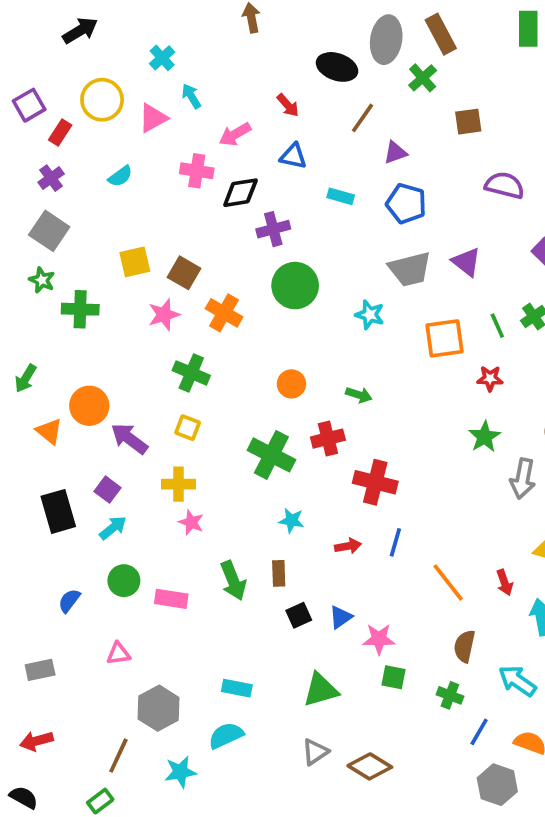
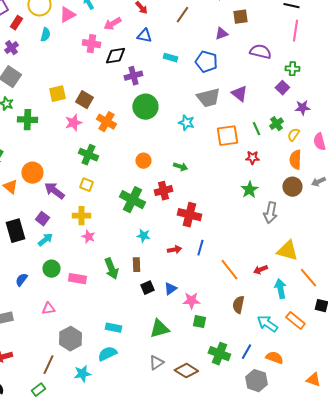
purple triangle: (395, 153) -> (221, 34), moved
cyan semicircle: (120, 176) -> (45, 35), moved, turned -40
red arrow: (505, 582) -> (260, 270), turned 88
green cross: (450, 695) -> (219, 354), moved, size x1.5

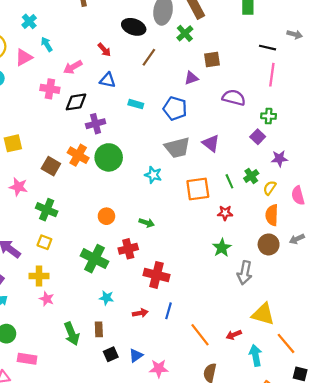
brown square: (84, 100) -> (51, 166), moved
orange cross: (106, 122) -> (78, 155), moved
pink star: (73, 123) -> (18, 187), moved, turned 30
pink rectangle: (77, 279) -> (27, 359), moved

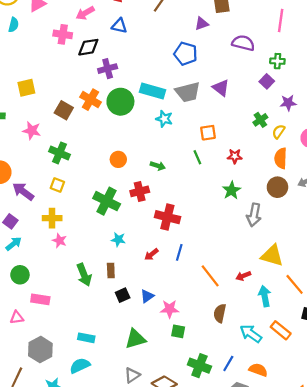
cyan rectangle: (136, 104) -> (152, 91), moved, size x1.6
green line: (229, 181) -> (197, 157), moved
orange square: (198, 189) -> (208, 133), size x0.7
red arrow: (140, 313) -> (151, 254), turned 152

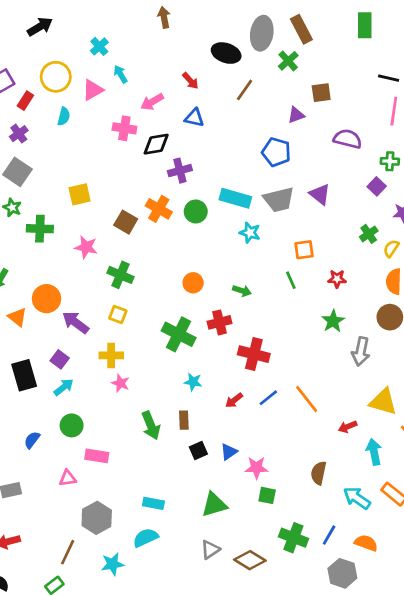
green circle: (120, 102) -> (196, 211), size x0.7
blue line: (179, 252) -> (268, 398), turned 35
orange line: (210, 276) -> (307, 399), moved

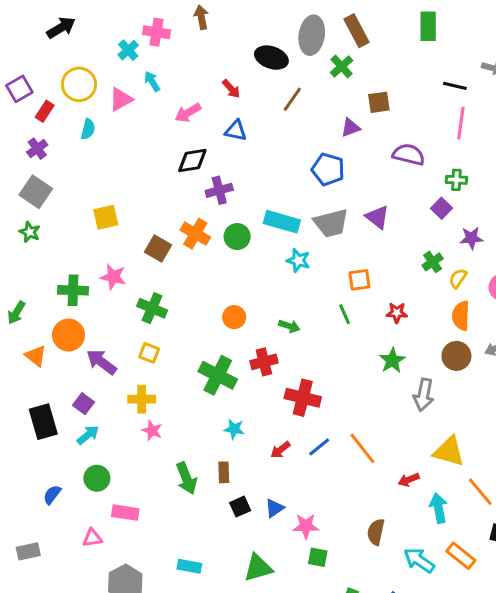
pink cross: (124, 128) -> (157, 32), moved
green cross: (40, 229) -> (73, 290), moved

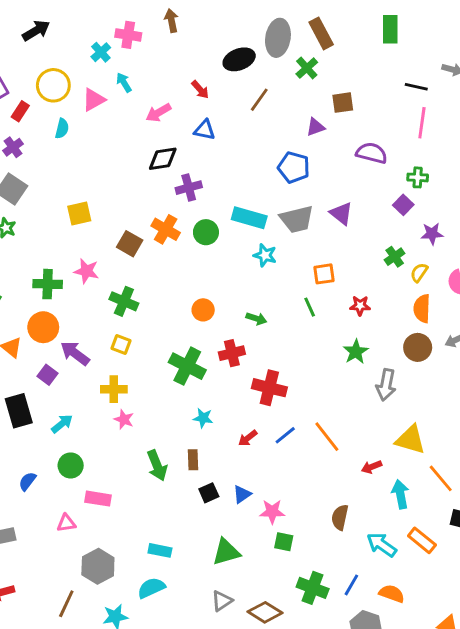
black ellipse: (271, 58) -> (239, 59), turned -40
purple square: (83, 404) -> (48, 375), moved

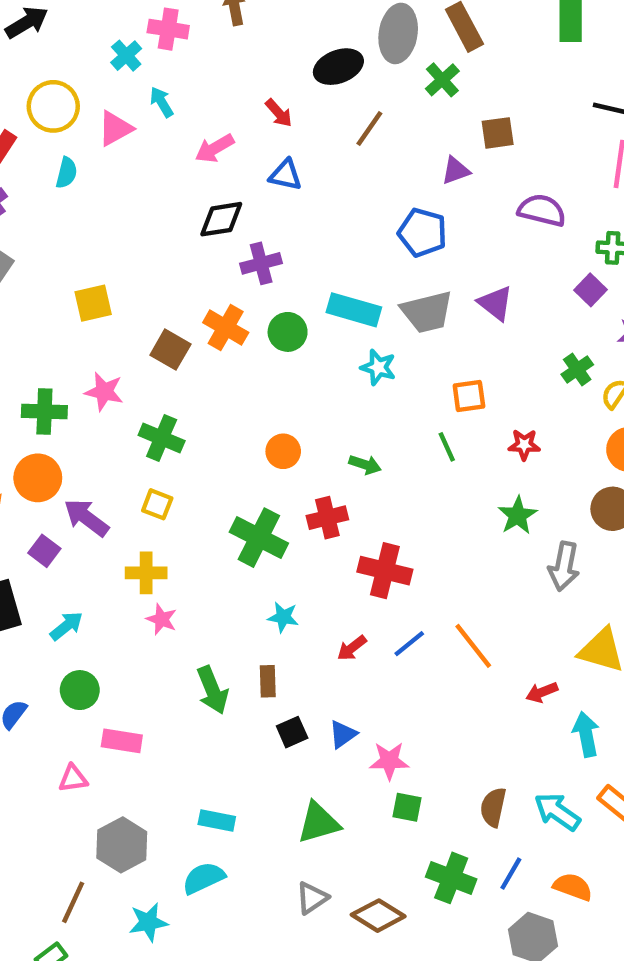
brown semicircle: (340, 517) -> (493, 807), moved

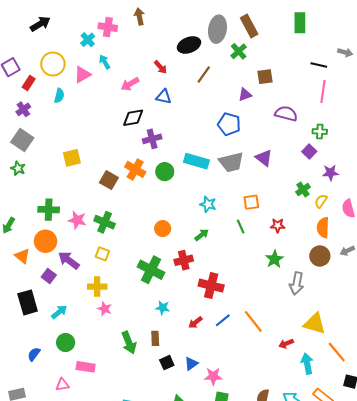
cyan star: (378, 367) -> (208, 204), moved
pink star: (104, 392) -> (77, 220), moved
green arrow: (365, 465) -> (202, 235), turned -56

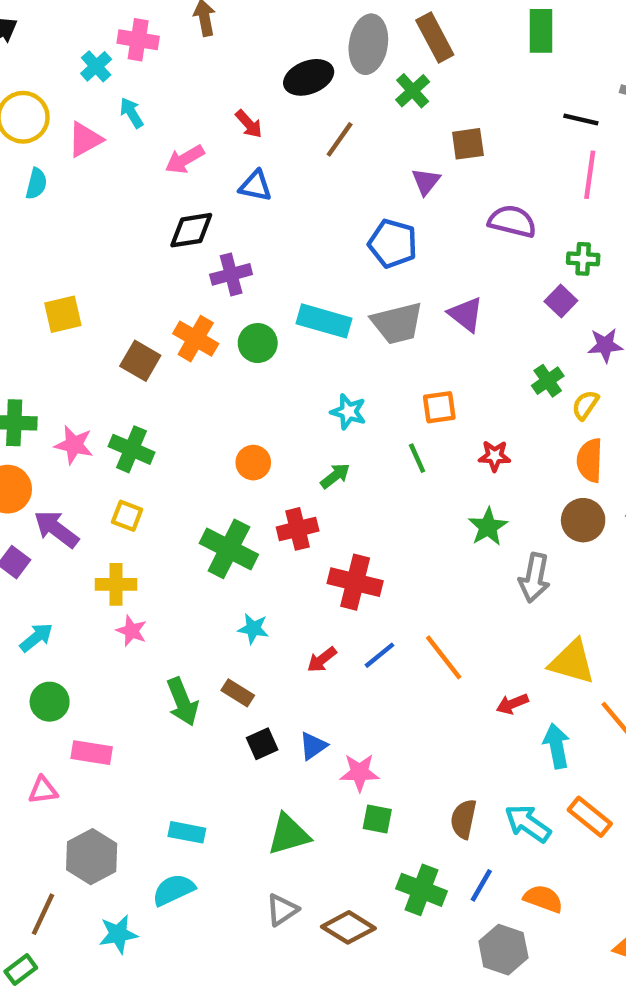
purple triangle: (245, 95) -> (426, 181), turned -32
brown rectangle: (155, 338) -> (238, 693), turned -56

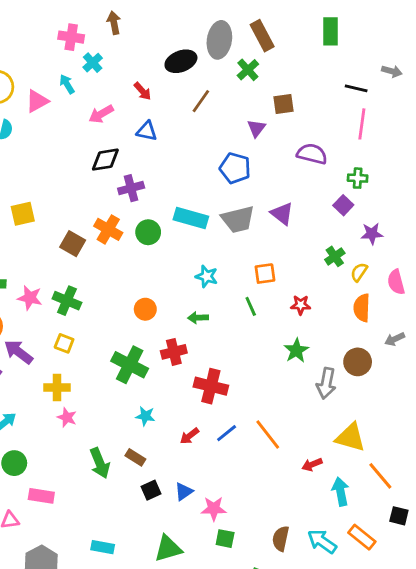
cyan cross: (96, 66) -> (93, 63), moved
green arrow: (335, 476) -> (198, 318), turned -144
brown circle: (583, 520) -> (358, 362), moved

